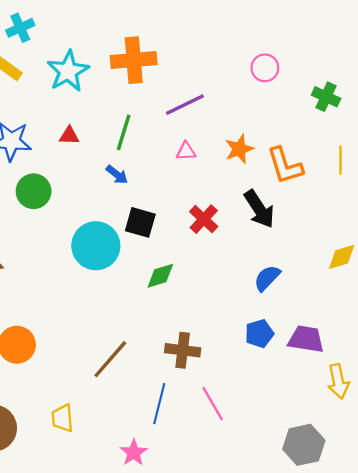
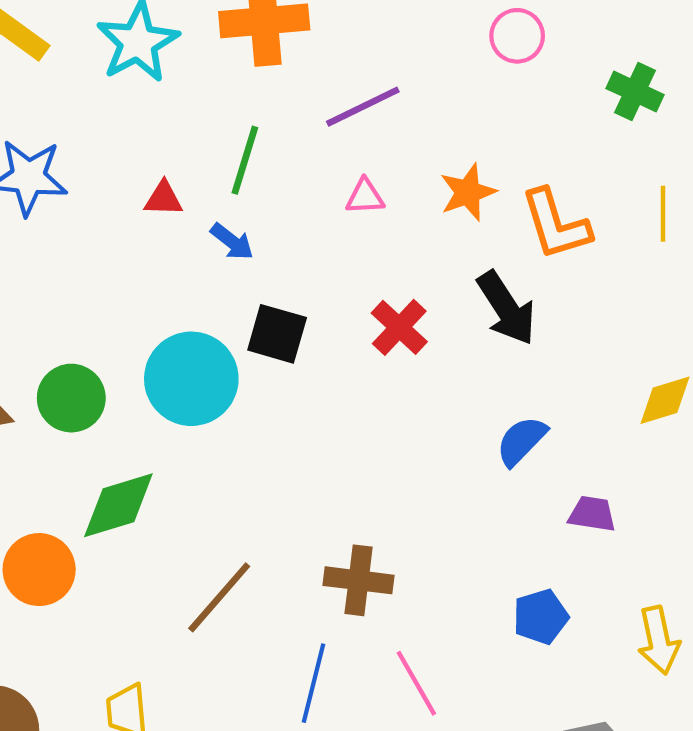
red triangle: (69, 136) -> (163, 199), moved
green circle: (34, 191) -> (71, 398), moved
green diamond: (160, 276) -> (118, 505), moved, size x1.4
blue pentagon: (259, 334) -> (541, 617), moved
purple trapezoid: (306, 339) -> (592, 514), moved, size x0.7

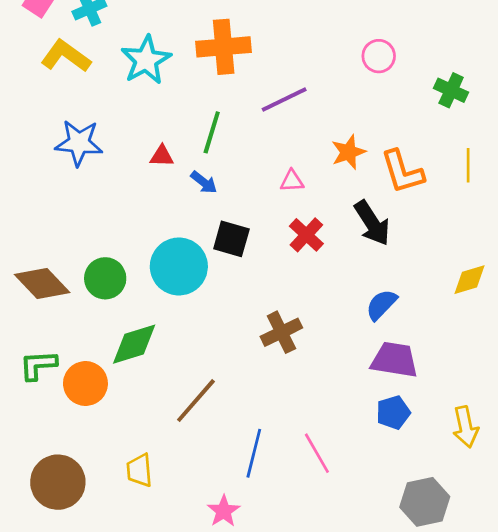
pink triangle: (365, 197) -> (292, 181), moved
purple trapezoid: (592, 514) -> (395, 360), moved, size x1.6
brown cross: (359, 580) -> (281, 332), moved, turned -33

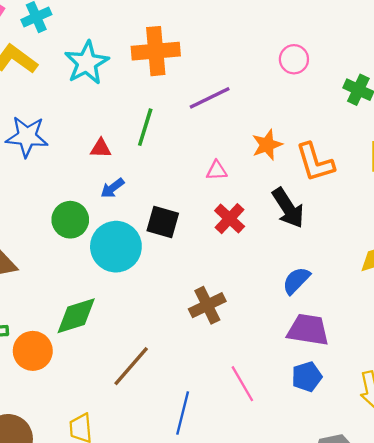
blue arrow: (204, 182) -> (112, 188), moved, turned 105
green circle: (105, 278) -> (70, 220), moved
pink line: (317, 453) -> (242, 384), moved

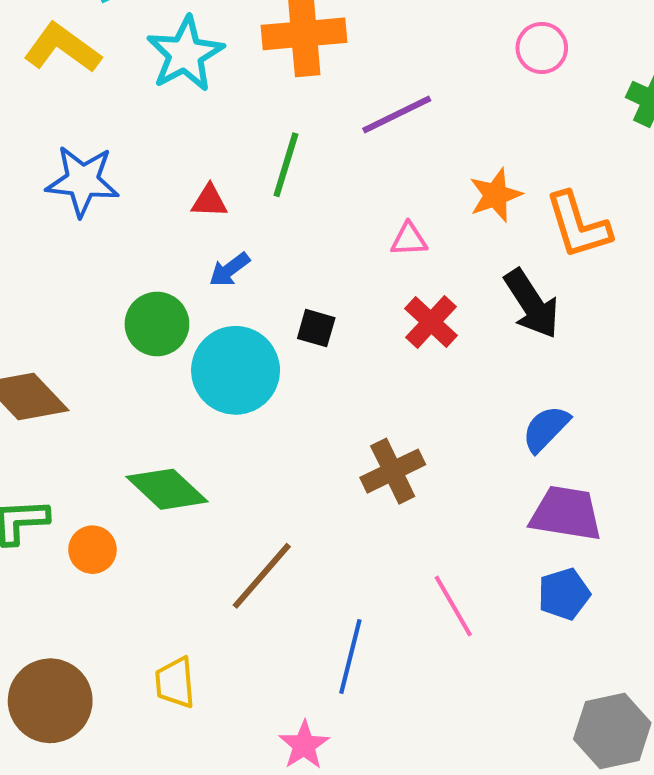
black square: (163, 222) -> (316, 328), size x0.7
green diamond: (76, 316) -> (167, 489), turned 60
orange circle: (33, 351) -> (92, 550), size x0.7

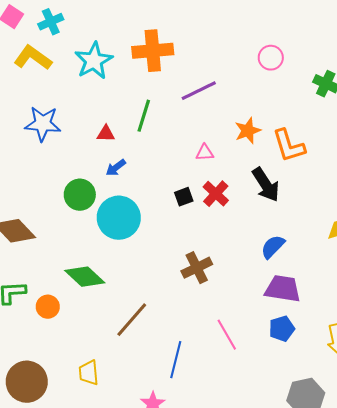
black square: (316, 328) -> (184, 197), moved, turned -36

